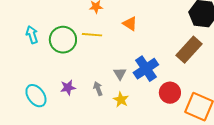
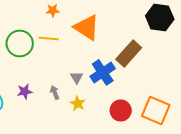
orange triangle: (130, 24) -> (87, 27), size x1.8
brown rectangle: (189, 50) -> (129, 53), moved
red circle: (170, 93) -> (121, 110), moved

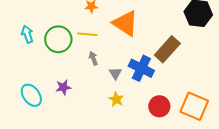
blue cross: (103, 72) -> (141, 68), turned -30
gray arrow: (55, 92) -> (93, 58), moved

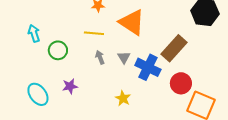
green circle: (58, 39) -> (58, 50), moved, size x0.7
gray triangle: (115, 73) -> (124, 57), moved
red circle: (159, 106) -> (181, 83), moved

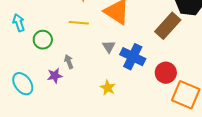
brown rectangle: (174, 48) -> (168, 26), moved
gray arrow: (100, 57) -> (69, 62), moved

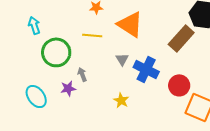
cyan arrow: (19, 23) -> (34, 25), moved
green circle: (43, 40) -> (56, 52), size x1.5

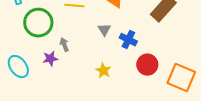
blue cross: (146, 69) -> (128, 40), size x0.7
red circle: (179, 85) -> (147, 65), moved

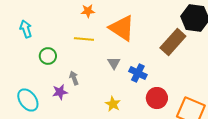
green circle: (38, 23) -> (48, 56), size x0.6

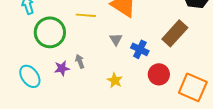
brown rectangle: (173, 42) -> (175, 33), moved
green circle: (48, 56) -> (50, 32), size x1.8
gray arrow: (74, 78) -> (80, 61), moved

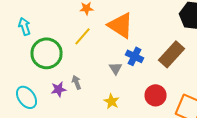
yellow line: (86, 15) -> (83, 36), turned -54
gray triangle: (116, 39) -> (116, 68), moved
blue cross: (140, 49) -> (135, 56), moved

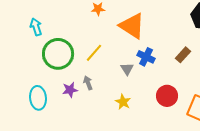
yellow line: (83, 36) -> (94, 53), moved
brown rectangle: (172, 54) -> (183, 55), size x0.6
cyan ellipse: (27, 97) -> (38, 98), turned 30

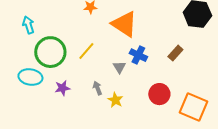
gray arrow: (88, 83) -> (97, 88), moved
cyan ellipse: (38, 98) -> (30, 77), moved, turned -75

